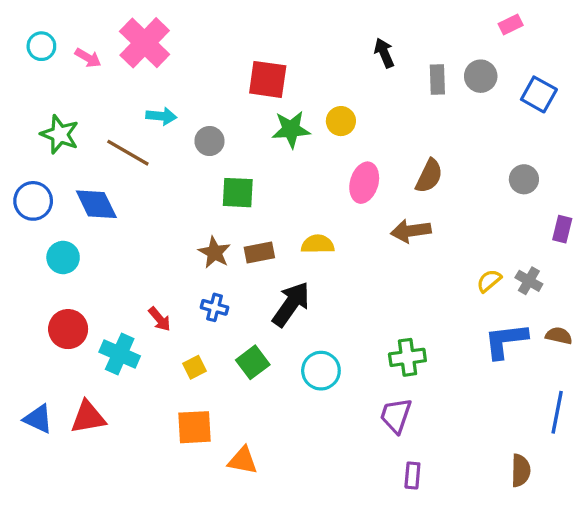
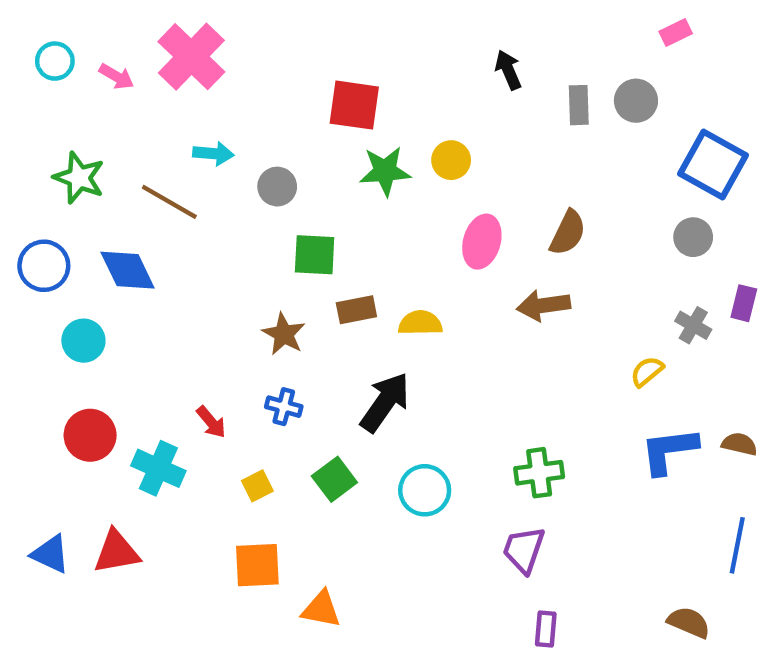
blue square: (539, 94) -> (713, 165), moved, size x1.4
brown rectangle: (259, 252) -> (356, 310), moved
gray cross: (529, 281) -> (693, 325), moved
brown semicircle: (521, 470) -> (689, 622), turned -68

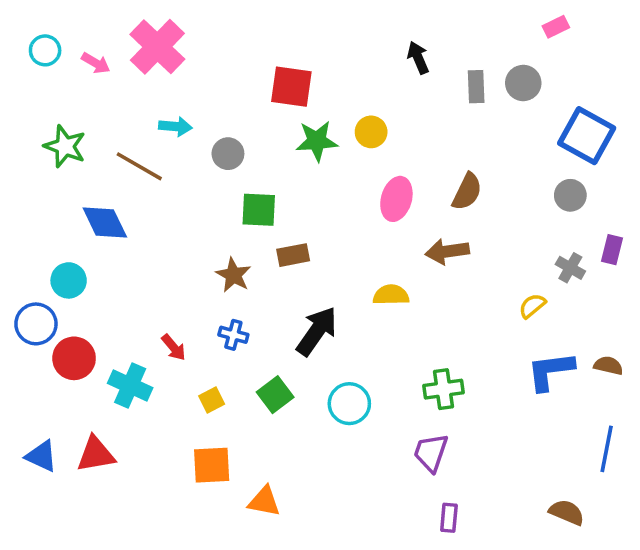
blue circle: (44, 266) -> (36, 324), moved
yellow semicircle: (420, 323) -> (391, 295), moved

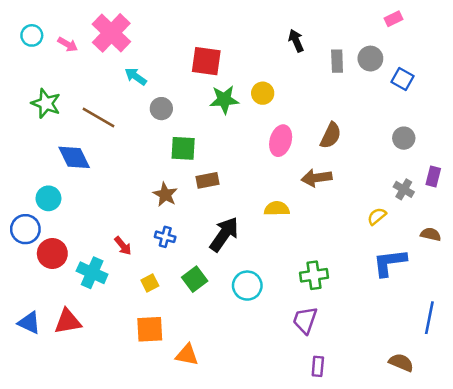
cyan arrow: (175, 126) -> (136, 77), moved, turned -150
blue square: (587, 136) -> (402, 79), moved, size x0.6
brown semicircle: (608, 366) -> (431, 234), moved

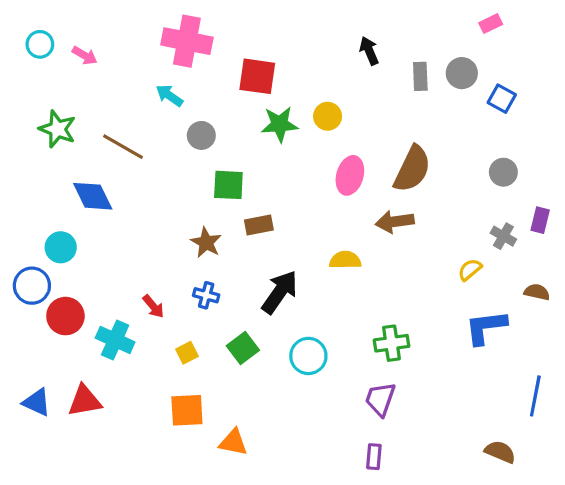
pink cross: (111, 33) -> (187, 41), moved, turned -33
brown semicircle: (331, 136) -> (412, 169), size x1.4
purple rectangle: (318, 366) -> (374, 457), moved

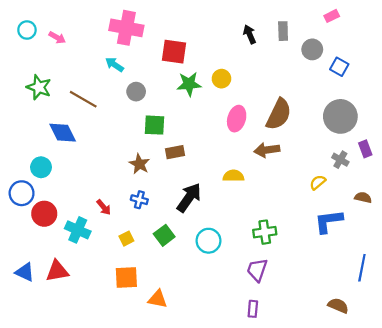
gray rectangle: (420, 76) -> (283, 31), moved
gray circle: (503, 172) -> (340, 116), size x1.8
purple rectangle: (540, 220) -> (365, 149), turned -35

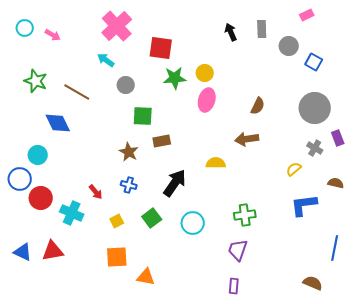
pink cross: (126, 28) -> (117, 26), turned 36
brown semicircle: (279, 114) -> (258, 106), size x0.6
pink ellipse: (237, 119) -> (207, 100), moved

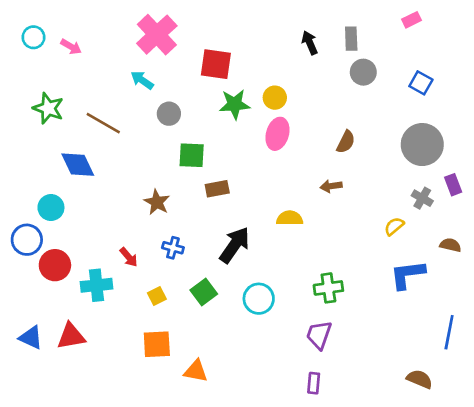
gray circle: (289, 46) -> (363, 72), moved
brown arrow: (247, 139) -> (331, 186), size x0.7
brown star: (129, 152) -> (157, 202), moved
cyan cross: (72, 213) -> (97, 285), turned -30

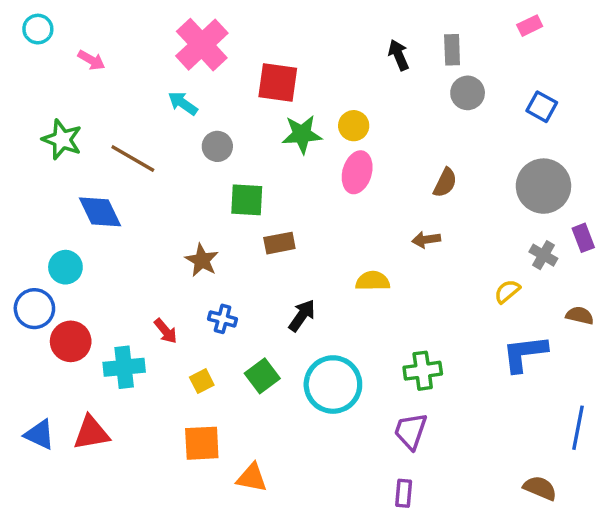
cyan circle: (34, 37) -> (38, 29), moved
black arrow: (235, 245) -> (302, 315), size x0.7
cyan circle: (259, 299) -> (333, 385), size x1.4

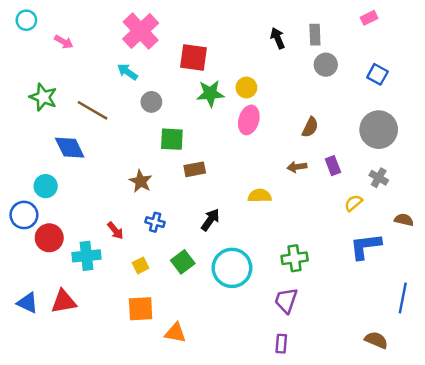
purple rectangle: (583, 238) -> (333, 166), moved

